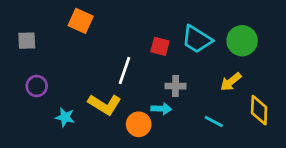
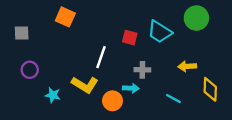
green circle: (242, 41) -> (196, 18), moved
yellow arrow: (231, 82) -> (187, 66), turned 36

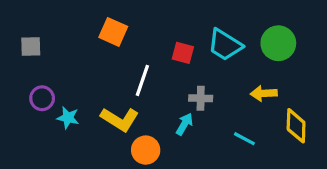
orange square: (65, 17) -> (113, 32), moved
green circle: (196, 18) -> (278, 43), moved
cyan arrow: (131, 88) -> (184, 124), turned -63
cyan star: (53, 95) -> (68, 118), moved
orange circle: (112, 101) -> (146, 150), moved

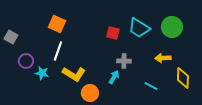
orange square: (113, 32) -> (57, 24), moved
gray square: (31, 46) -> (11, 37), moved, turned 32
white line: (142, 80) -> (58, 51), moved

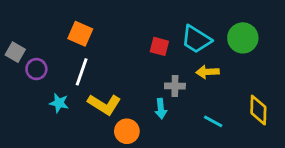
yellow arrow: (163, 58) -> (207, 72), moved
purple circle: (26, 61) -> (36, 69), moved
cyan arrow: (114, 77) -> (161, 109), turned 144

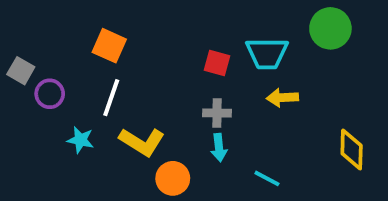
green circle: (243, 38) -> (330, 28), moved
cyan trapezoid: (196, 39) -> (267, 53), turned -32
gray cross: (175, 86) -> (217, 113), moved
cyan line: (213, 121) -> (267, 178), moved

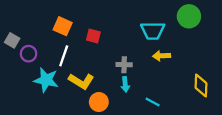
red square: (217, 63) -> (93, 36), moved
cyan star: (80, 140) -> (46, 80), size x1.6

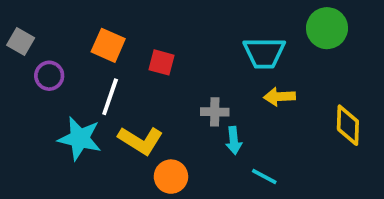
gray square: (12, 40) -> (21, 41), moved
purple circle: (29, 54) -> (49, 76), moved
cyan arrow: (125, 84) -> (234, 140), moved
yellow diamond: (201, 86) -> (348, 125), moved

